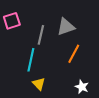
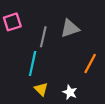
orange line: (74, 54) -> (90, 63), moved
white star: (82, 87) -> (70, 92), moved

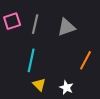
gray line: (43, 37) -> (35, 24), moved

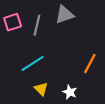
gray triangle: (66, 27) -> (64, 15), moved
cyan line: (31, 60) -> (33, 63), turned 45

